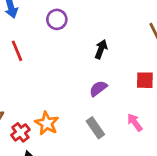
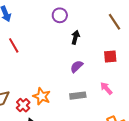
purple circle: (57, 19) -> (60, 15), moved
gray rectangle: (95, 128) -> (78, 96), turned -56

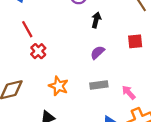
pink arrow: (106, 88) -> (129, 92), moved
red cross: (23, 105) -> (38, 51), moved

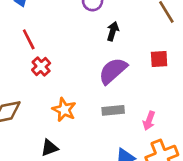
purple semicircle: (98, 53) -> (113, 71), size x1.6
pink arrow: (129, 92) -> (149, 121), turned -120

